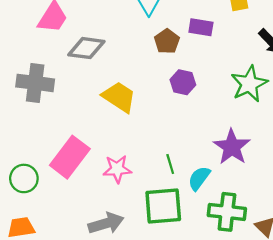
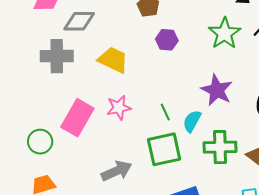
gray cross: (35, 83) -> (57, 56), moved
pink star: (117, 169) -> (119, 108), moved

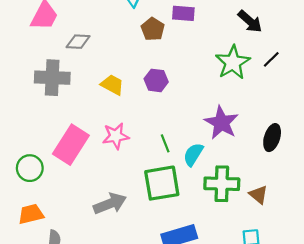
gray diamond: (79, 21) -> (78, 42), size x0.7
purple hexagon: (167, 40) -> (156, 80), moved
yellow trapezoid: (113, 60) -> (112, 85), size x0.7

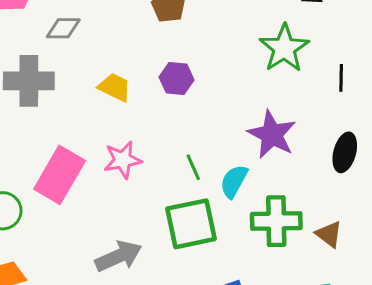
black line: (271, 59) -> (341, 78), moved, turned -42

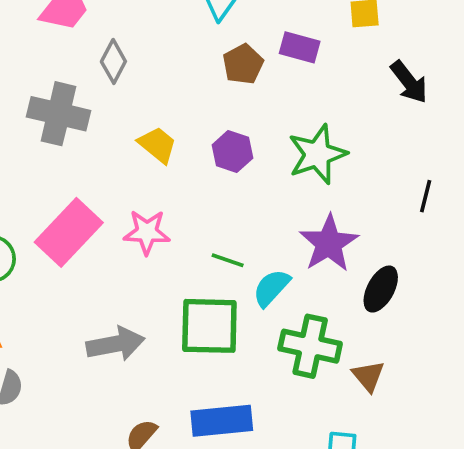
gray diamond: (63, 28) -> (113, 61), turned -76
green star: (284, 48) -> (317, 154), moved
black ellipse: (345, 152) -> (381, 289), moved
green line: (193, 167) -> (228, 260), turned -60

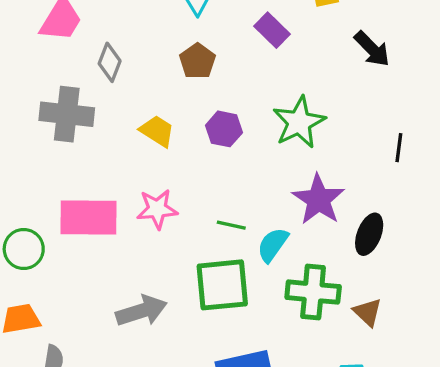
purple rectangle: (300, 47) -> (272, 30), turned 36
brown pentagon: (243, 64) -> (197, 61), moved
pink rectangle: (69, 232) -> (88, 218), turned 54

